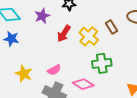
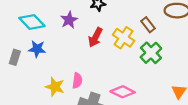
green cross: (102, 63) -> (151, 53), moved, turned -30
pink semicircle: (54, 70) -> (77, 81), moved, turned -48

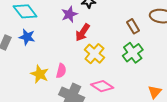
purple star: (69, 20) -> (69, 14), moved
yellow cross: (124, 38) -> (94, 54), moved

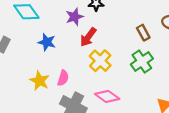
blue star: (27, 37) -> (47, 42), moved

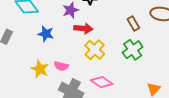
red arrow: (88, 37) -> (83, 28), turned -120
pink semicircle: (63, 78) -> (61, 66), turned 88

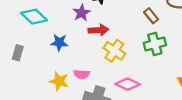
green cross: (133, 50) -> (155, 44), turned 30

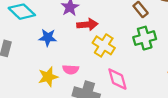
yellow star: (59, 81) -> (48, 77), turned -30
pink diamond: (128, 84) -> (117, 79), turned 50

